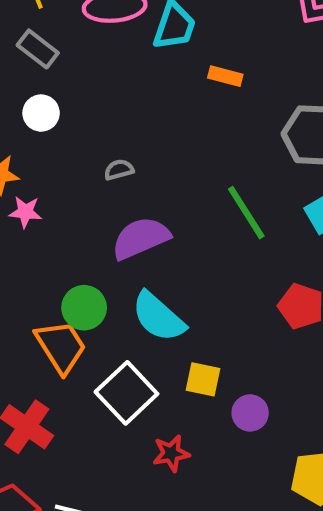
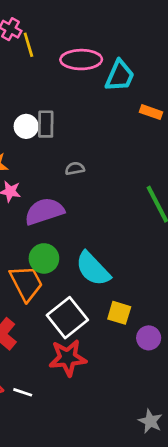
gray rectangle: (38, 49) -> (46, 124), moved, turned 48
purple semicircle: (141, 238) -> (44, 211), moved
red star: (171, 453) -> (68, 358), moved, size x1.5

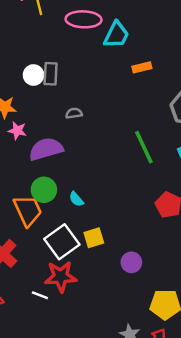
orange rectangle: (151, 112) -> (142, 67), turned -36
cyan semicircle: (93, 269) -> (76, 199), moved, size x0.5
yellow square: (119, 313) -> (94, 238), moved, turned -36
white line: (23, 392) -> (40, 295), moved

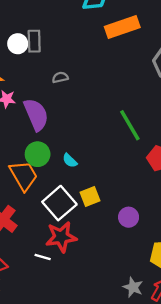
orange rectangle: (142, 67) -> (122, 27), size x1.8
green line: (144, 147) -> (130, 125), moved
purple semicircle: (46, 149) -> (36, 115), turned 88

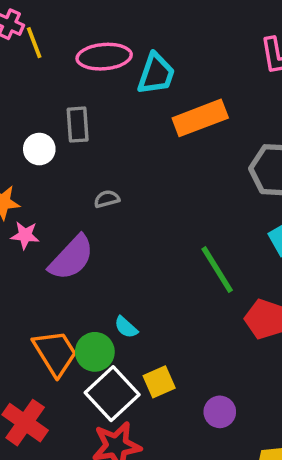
gray rectangle: (34, 41) -> (78, 125), moved
purple semicircle: (36, 115) -> (71, 258), turned 68
green circle: (38, 154) -> (95, 352), moved

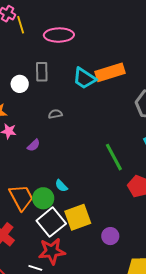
cyan trapezoid: (156, 74) -> (84, 78), moved, turned 100
purple semicircle: (71, 258) -> (34, 145), size x0.5
yellow square: (159, 382) -> (78, 217), size x1.5

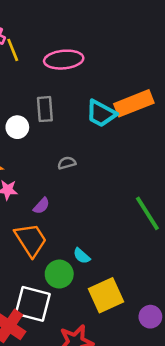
orange trapezoid: (21, 197) -> (31, 240), moved
white square: (51, 222) -> (33, 304), moved, turned -32

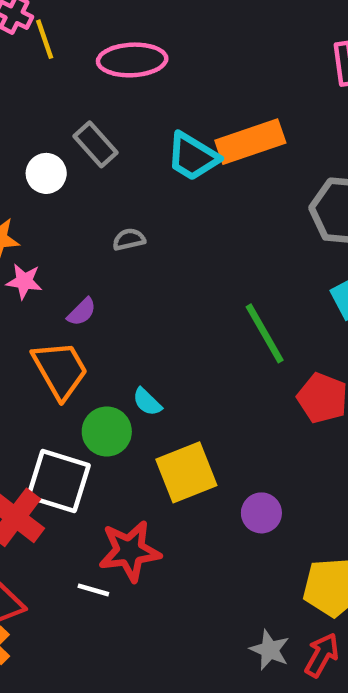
gray rectangle: (45, 109) -> (96, 144), turned -40

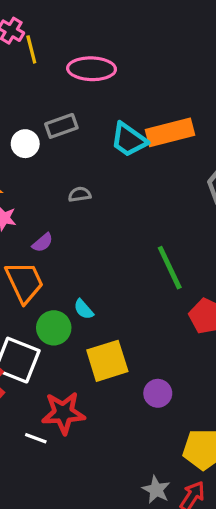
gray rectangle: (96, 144) -> (61, 126), turned -72

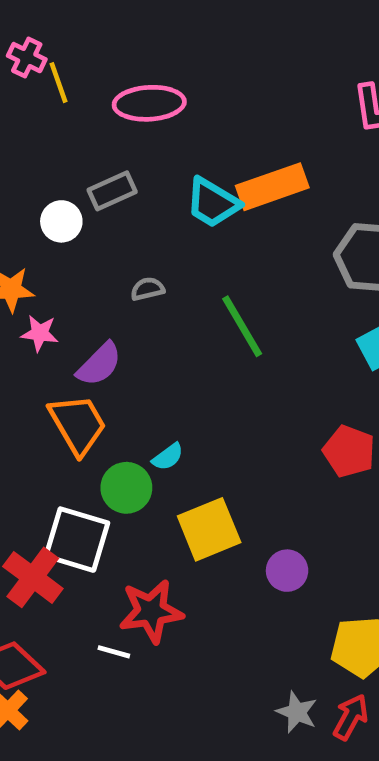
purple semicircle: (43, 243) -> (99, 364), size x1.5
green line: (170, 268) -> (242, 326), moved
cyan semicircle: (84, 309) -> (168, 457), turned -80

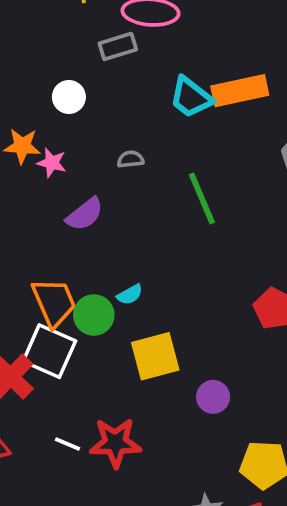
gray rectangle: (112, 191) -> (118, 46), moved
pink star: (40, 333) -> (52, 163), moved
orange trapezoid: (78, 424) -> (54, 302), moved
red star: (151, 611) -> (115, 443), moved

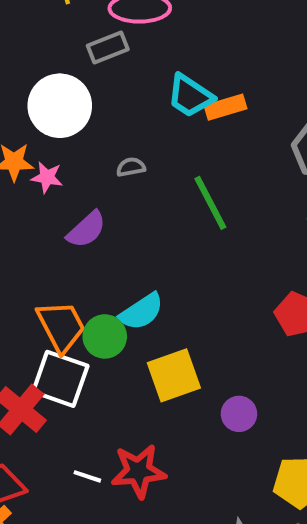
orange rectangle: (240, 91) -> (225, 107), moved, size x0.7
white circle: (69, 97) -> (60, 106), size x1.8
cyan semicircle: (130, 295) -> (141, 312), size x1.6

